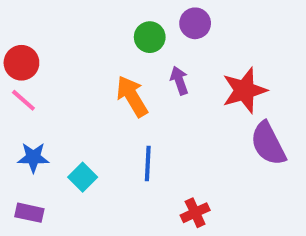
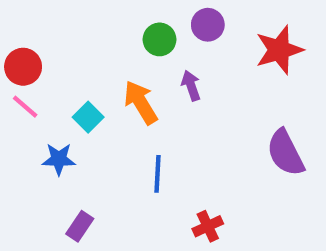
red star: (244, 90) -> (279, 50), moved
blue star: (33, 157) -> (59, 159), moved
cyan square: (83, 177) -> (88, 117), moved
purple rectangle: (29, 213) -> (80, 226), moved, turned -68

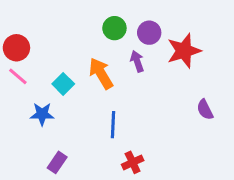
purple circle: (208, 25) -> (149, 33), moved
red star: (279, 50) -> (184, 51), moved
purple semicircle: (285, 153) -> (205, 110), size x0.6
red cross: (208, 226) -> (133, 162), moved

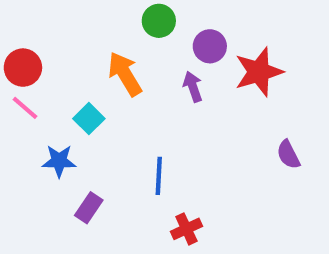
green circle: (114, 28) -> (159, 21), moved
orange arrow: (101, 73) -> (125, 74), moved
purple rectangle: (57, 162) -> (89, 208), moved

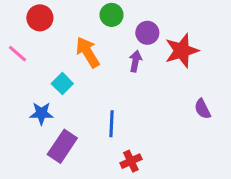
red circle: (23, 68) -> (40, 18), moved
purple arrow: (193, 87) -> (135, 61), turned 30
pink line: (25, 108) -> (18, 54), moved
purple rectangle: (89, 208) -> (62, 146), size x1.5

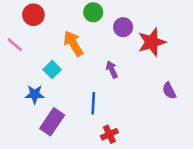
purple arrow: (135, 61) -> (112, 70), moved, turned -35

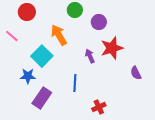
red star: (152, 42) -> (112, 48), moved
cyan square: (52, 70) -> (42, 56), size x1.5
red cross: (109, 134) -> (99, 107), moved

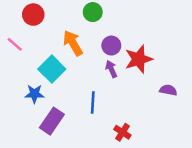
purple circle: (99, 22) -> (111, 46), moved
purple semicircle: (136, 73) -> (168, 90), turned 128
red cross: (99, 107) -> (122, 132), turned -32

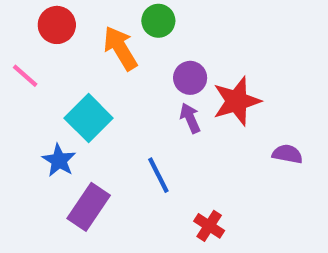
orange arrow: (73, 43) -> (120, 48), moved
blue star: (34, 94) -> (59, 160), turned 30
blue line: (93, 102) -> (158, 175), turned -30

